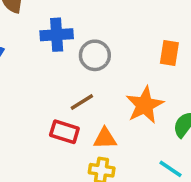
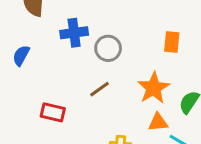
red rectangle: (64, 132) -> (53, 112), moved
orange triangle: (105, 138) -> (158, 122), moved

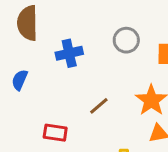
gray circle: (108, 48) -> (126, 40), moved

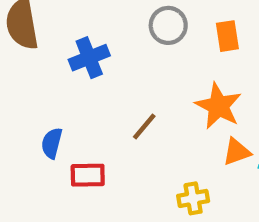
blue semicircle: (20, 80) -> (52, 143), moved

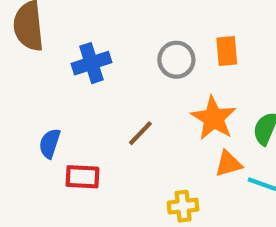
gray circle: (168, 25) -> (176, 60), moved

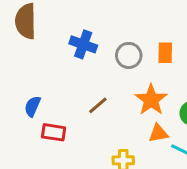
blue cross: (91, 63) -> (83, 44), moved, turned 32

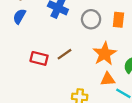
blue semicircle: (32, 106) -> (19, 16), moved
red rectangle: (54, 132) -> (39, 58), moved

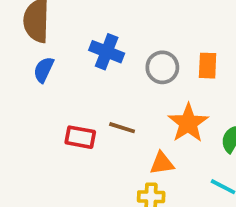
brown line: (65, 54) -> (122, 128), turned 56
orange triangle: (108, 79) -> (162, 163), moved

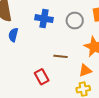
red rectangle: (80, 137) -> (42, 77), moved, turned 63

